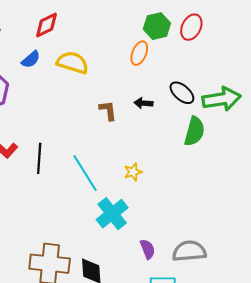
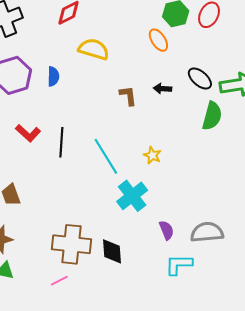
orange ellipse: (139, 53) -> (158, 40), turned -55
blue semicircle: (31, 59) -> (53, 76), moved, turned -48
yellow star: (133, 172) -> (152, 155), turned -30

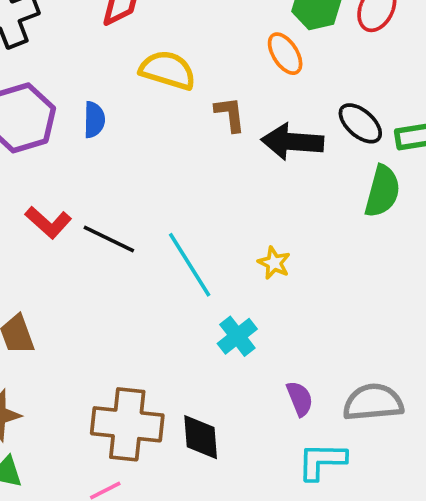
black arrow: (162, 89) -> (292, 142), size x1.8
brown L-shape: (128, 96) -> (230, 114), moved
black line: (61, 142) -> (109, 239), turned -68
cyan cross: (132, 196) -> (237, 336), size x0.7

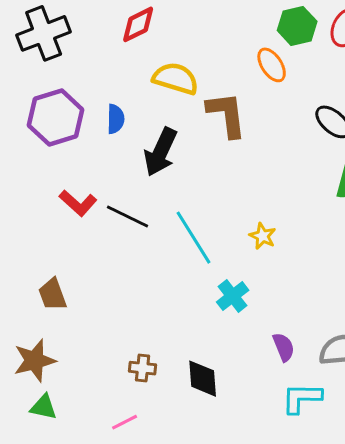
brown L-shape: (230, 114) -> (227, 114), size x1.6
black arrow: (292, 142) -> (161, 152), moved, turned -69
brown cross: (127, 424) -> (143, 368), size x0.5

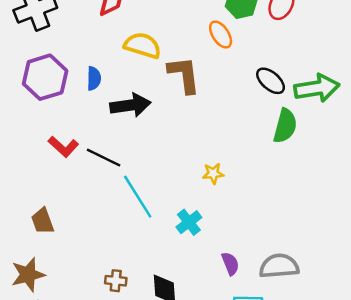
black arrow: (161, 152) -> (130, 105), turned -123
yellow star: (263, 236) -> (213, 173), turned -30
cyan line: (194, 238) -> (138, 197), moved

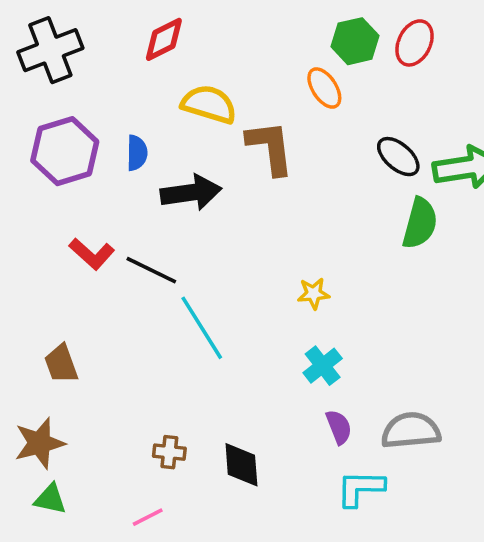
cyan cross: (189, 222) -> (323, 366), moved

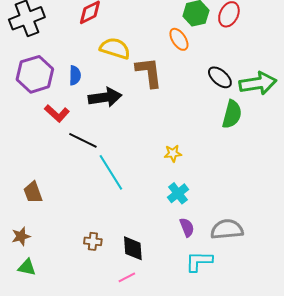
red L-shape: (92, 254) -> (57, 113), moved
brown star: (40, 443) -> (21, 236), size x0.7
pink line: (148, 517) -> (127, 277), moved

